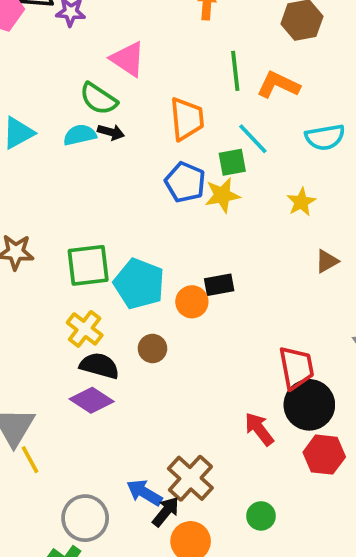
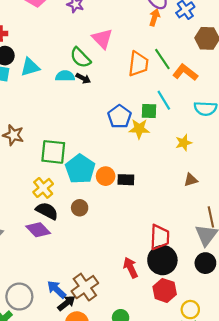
green line: (235, 71) -> (162, 59), turned -40
orange trapezoid: (187, 119) -> (138, 64), moved
orange circle: (192, 302) -> (106, 176), moved

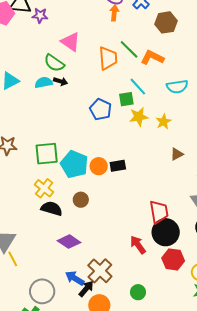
yellow star: (139, 129) -> (139, 117), moved
purple diamond: (38, 230) -> (69, 242), moved

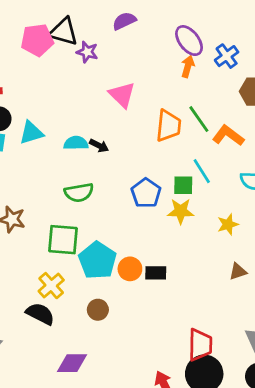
green semicircle: (54, 63) -> (79, 193), moved, turned -55
yellow star: (139, 117) -> (181, 211), moved
black semicircle: (52, 209) -> (40, 314), moved
purple diamond: (69, 242) -> (72, 363), turned -45

